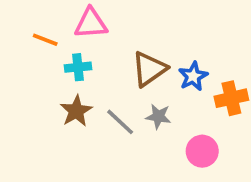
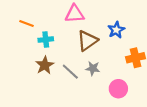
pink triangle: (91, 23) -> (75, 14), moved
blue star: (193, 76) -> (116, 30), moved

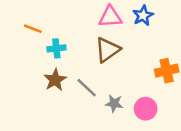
pink triangle: (75, 14) -> (110, 17), moved
blue star: (116, 30) -> (143, 16), moved
gray star: (93, 68) -> (114, 103), moved

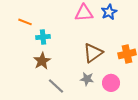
brown triangle: (108, 50) -> (93, 53), moved
gray line: (87, 88) -> (56, 86), moved

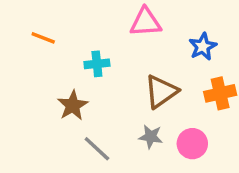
blue star: (109, 12) -> (203, 47), moved
cyan cross: (43, 37) -> (97, 64), moved

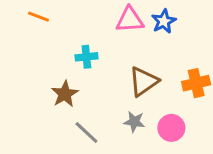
orange line: (43, 38) -> (39, 17), moved
blue star: (203, 47) -> (164, 21), moved

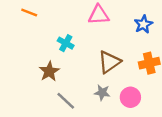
blue star: (164, 21) -> (143, 24), moved
cyan cross: (86, 57) -> (66, 43), turned 35

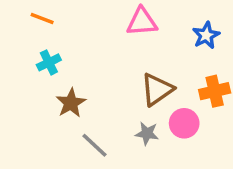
cyan cross: (66, 43) -> (49, 62), moved, turned 35
pink circle: (130, 97) -> (184, 123), moved

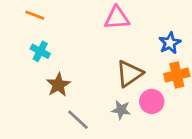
blue star: (206, 35) -> (170, 43), moved
cyan cross: (49, 62) -> (40, 51), turned -36

